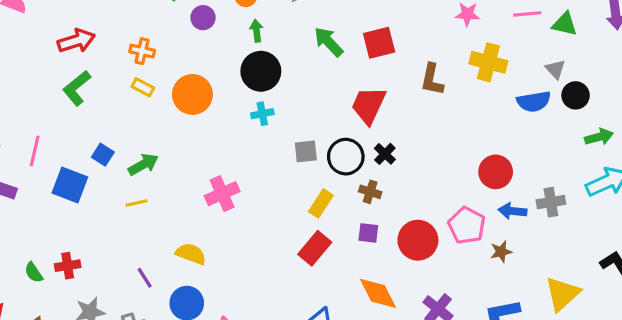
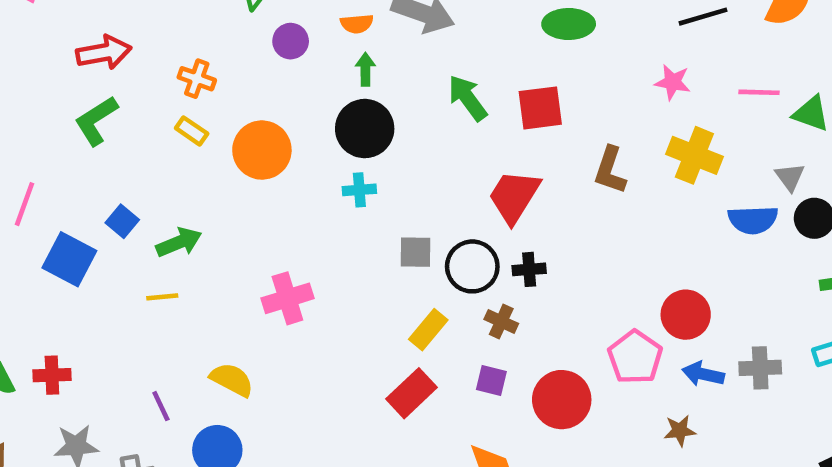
black cross: (385, 154) -> (529, 269), turned 35
pink pentagon: (467, 225) -> (635, 357), moved

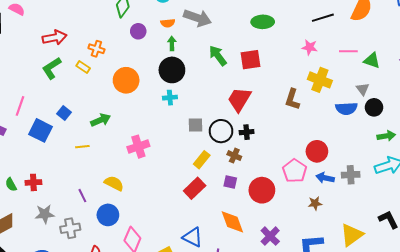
yellow rectangle: (192, 131) -> (83, 67), moved
brown L-shape: (610, 170) -> (292, 99), moved
green arrow: (179, 242) -> (101, 120), moved

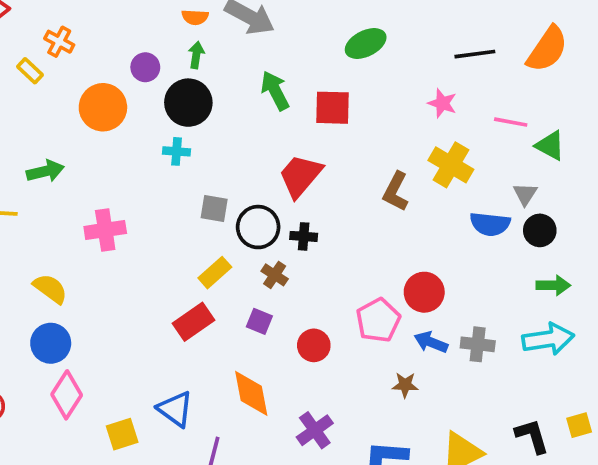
green ellipse: (263, 22) -> (366, 44), turned -35
purple circle: (138, 31) -> (145, 67), moved
red circle: (262, 190) -> (314, 345), size x0.7
blue circle: (108, 215) -> (51, 343), moved

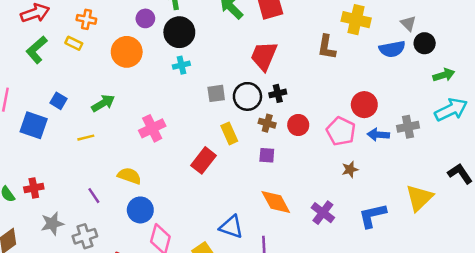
yellow rectangle: (215, 273) -> (229, 133), turned -55
red rectangle: (193, 322) -> (204, 160), moved
red circle: (314, 345) -> (298, 125), moved
brown star: (405, 385) -> (350, 169), moved

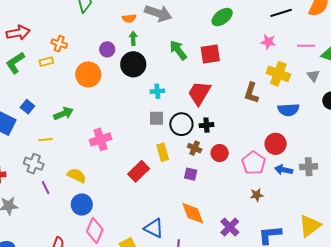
gray triangle: (408, 23) -> (313, 76), moved
yellow rectangle: (74, 43) -> (46, 62), turned -48
blue semicircle: (392, 49) -> (288, 110), moved
cyan cross: (181, 65) -> (157, 91), moved
gray cross: (85, 236) -> (34, 164), moved, turned 30

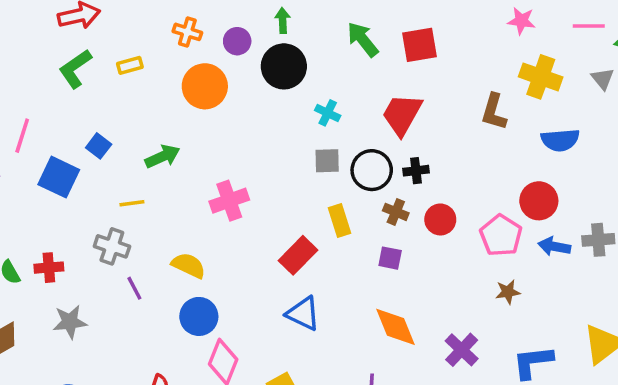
orange cross: (59, 44) -> (187, 32), moved
cyan cross: (157, 91) -> (328, 113), turned 32
blue triangle: (154, 228) -> (303, 314), moved

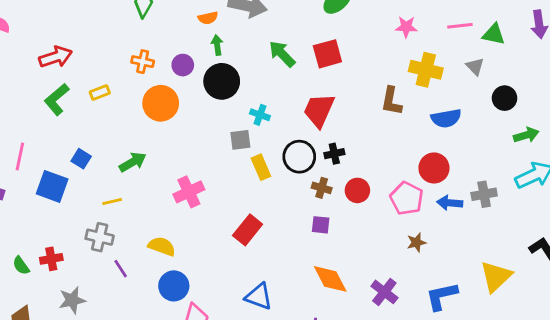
gray square: (327, 161) -> (240, 140), moved
yellow rectangle: (339, 221) -> (261, 167), moved
blue triangle: (303, 314) -> (259, 296), moved

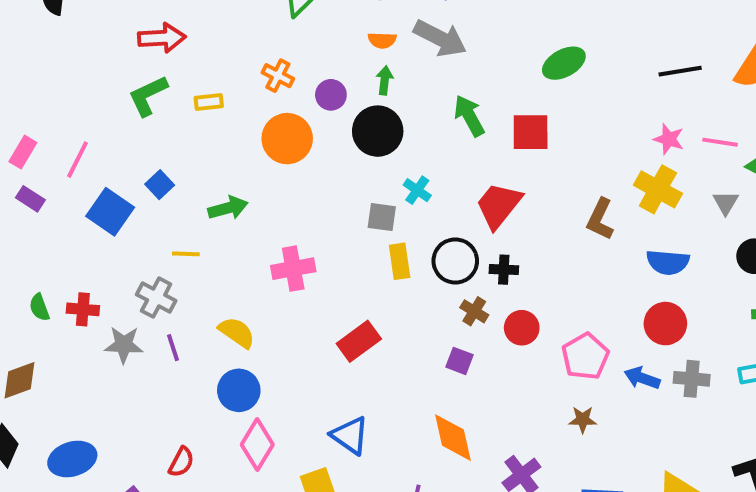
pink star: (406, 27) -> (669, 139), moved
red circle: (434, 168) -> (665, 324), moved
gray star: (72, 300) -> (124, 345), moved

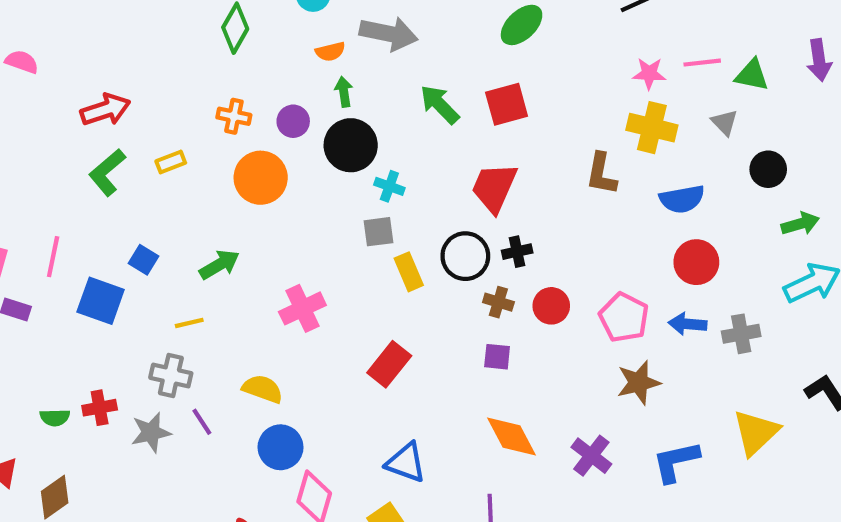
cyan cross: (417, 190) -> (389, 186), moved
green semicircle: (39, 307) -> (55, 418), turned -56
gray cross: (692, 379) -> (741, 334), moved
brown star: (583, 420) -> (639, 383), size x1.5

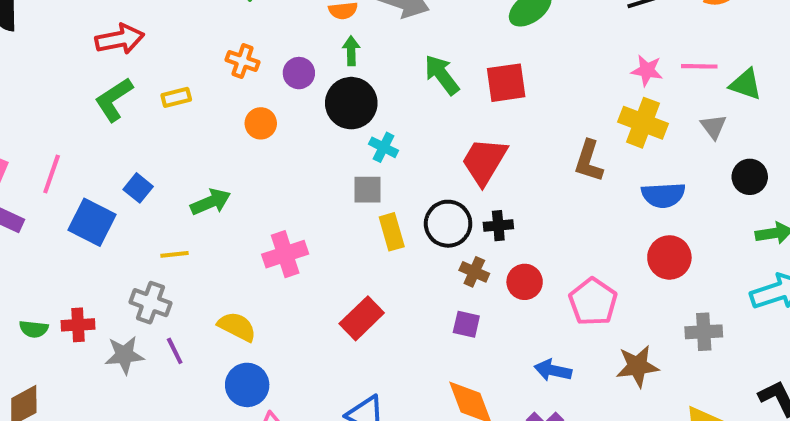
orange circle: (261, 178) -> (261, 123), size x0.6
blue arrow: (688, 324) -> (553, 370), moved
brown star: (639, 383) -> (637, 366), moved

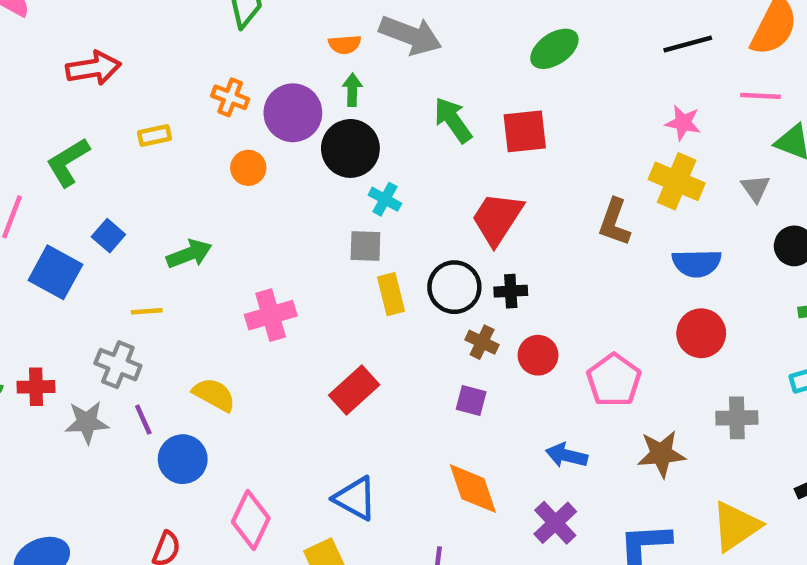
pink line: (699, 66) -> (761, 96), moved
purple circle: (299, 73) -> (293, 113), size x1.6
green L-shape: (114, 99) -> (68, 162), moved
blue circle: (247, 385) -> (183, 459), moved

